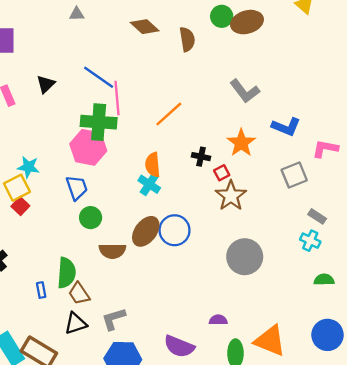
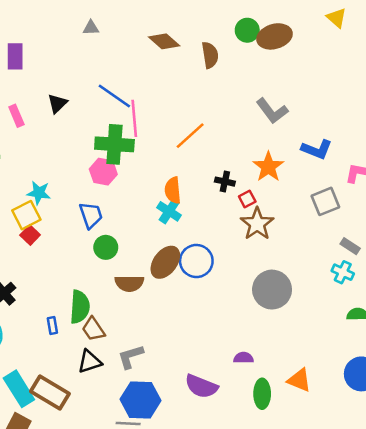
pink hexagon: (88, 147) -> (103, 172), size x0.7
orange triangle: (270, 341) -> (299, 380), size x0.7

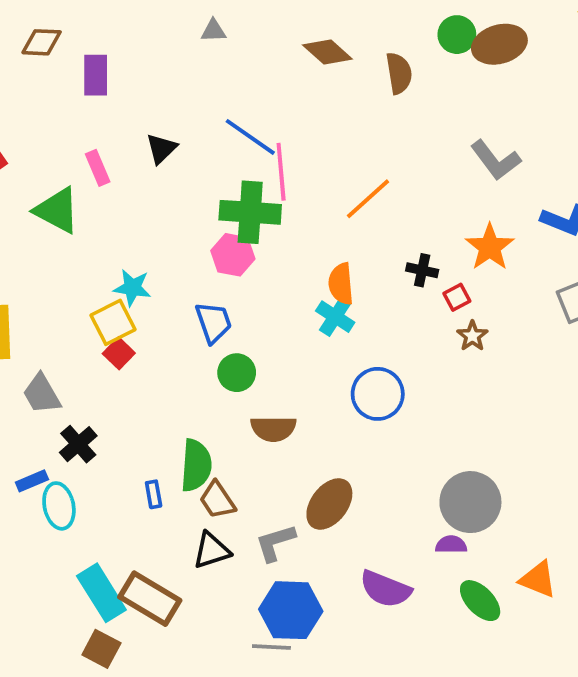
brown star: (257, 224) -> (472, 336), size x0.6
brown ellipse: (165, 262) -> (329, 504), moved
gray circle: (272, 290) -> (470, 502), moved
green ellipse: (262, 394) -> (480, 601), turned -44

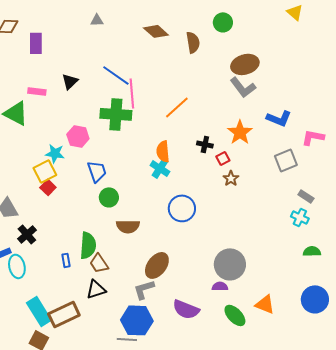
brown ellipse: (499, 44) -> (245, 64), moved
pink rectangle: (98, 168) -> (37, 91), turned -60
pink hexagon: (233, 255) -> (78, 136), moved
gray L-shape: (275, 543) -> (144, 289), moved
brown rectangle: (150, 599) -> (64, 314), turned -56

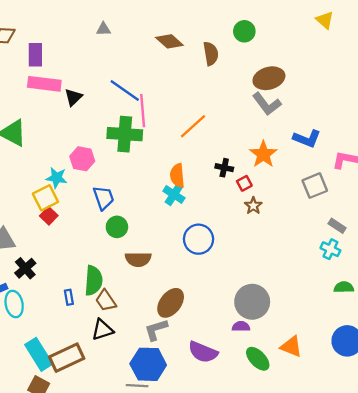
pink rectangle: (37, 91) -> (44, 84), moved, size x1.6

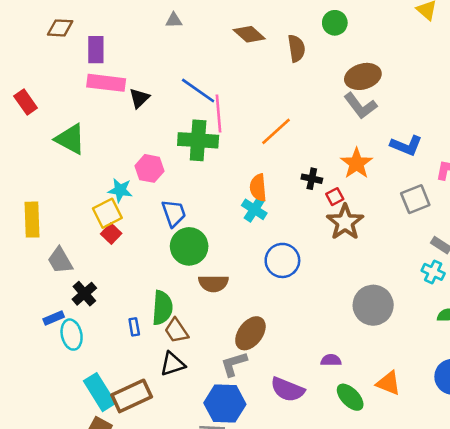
brown star: (253, 206) -> (345, 222), size x1.8
green circle: (117, 227) -> (189, 246), size x1.5
gray circle: (252, 302) -> (373, 305), moved

